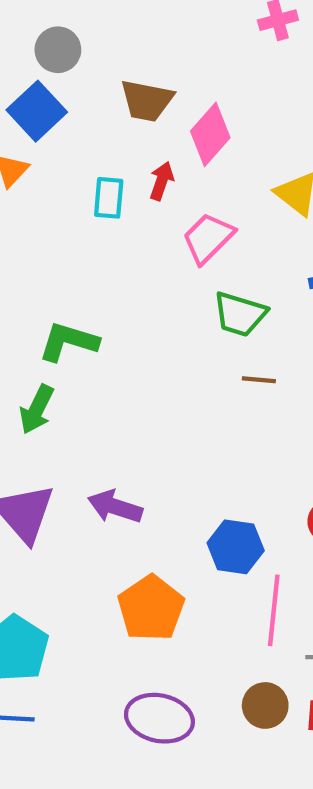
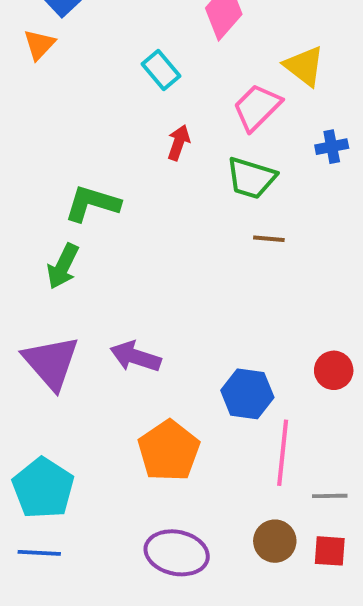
red arrow: (162, 181) -> (179, 143), moved
cyan rectangle: (109, 198) -> (161, 70), moved, turned -45
pink trapezoid: (208, 238) -> (257, 107), moved

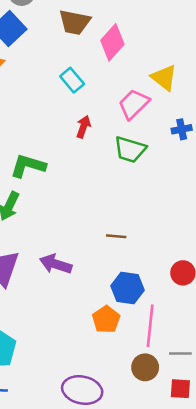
brown line: (269, 239) -> (116, 236), moved
orange pentagon: (169, 451) -> (106, 319), moved, size x0.7
brown circle: (275, 541) -> (145, 367), moved

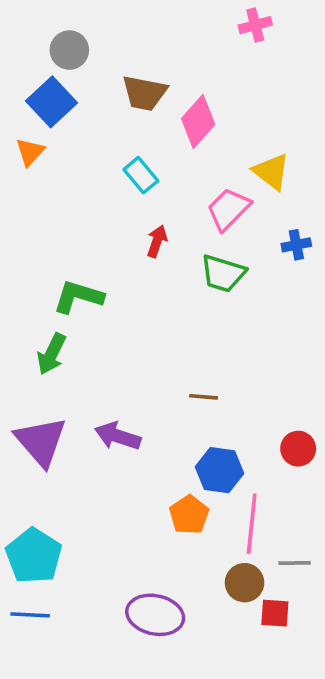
red square: (180, 389) -> (275, 613), moved

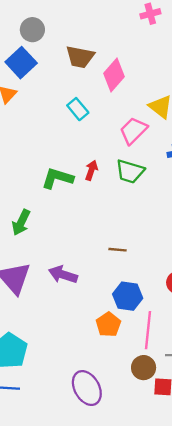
red arrow: (157, 241) -> (91, 170), moved
green L-shape: (78, 297) -> (57, 178), moved
purple ellipse: (155, 615) -> (87, 388), turned 48

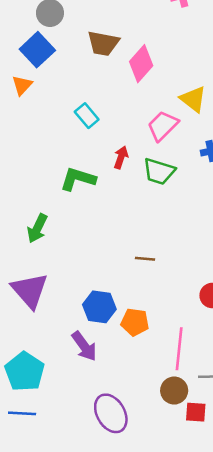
cyan rectangle: (78, 109) -> (87, 116), moved
red arrow: (91, 170) -> (121, 157), moved
purple arrow: (63, 275) -> (84, 346), moved, turned -144
blue hexagon: (128, 296) -> (99, 307), moved
orange pentagon: (108, 325) -> (135, 322), moved, turned -30

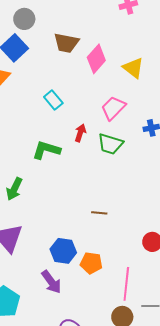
yellow triangle: (193, 99) -> (133, 68), moved

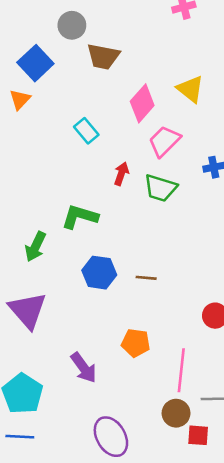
gray circle: (24, 19) -> (72, 25), moved
pink diamond: (96, 59) -> (142, 103), moved
green L-shape: (46, 150) -> (80, 217), moved
blue hexagon: (63, 251) -> (99, 273), moved

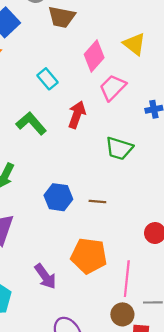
red arrow: (121, 174) -> (77, 115), size x1.4
green trapezoid: (160, 188) -> (119, 148), moved
green L-shape: (80, 217) -> (31, 123), moved, turned 32
orange pentagon: (136, 343) -> (89, 256), size x1.5

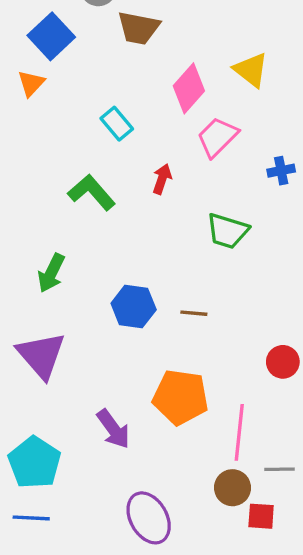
red arrow: (77, 115) -> (162, 179), size x0.7

